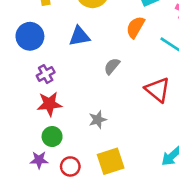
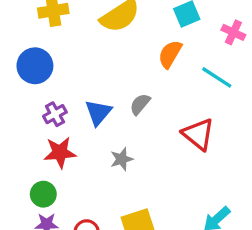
blue triangle: (79, 36) -> (98, 112), moved, turned -40
gray star: (98, 120) -> (122, 159), moved
green circle: (52, 137) -> (43, 194), moved

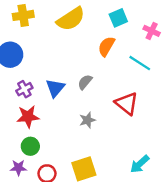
gray star: (122, 159) -> (87, 120), moved
green circle: (43, 194) -> (30, 146), moved

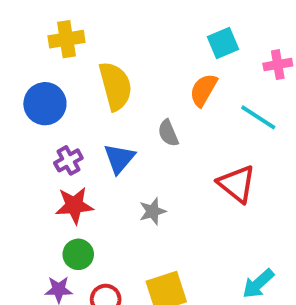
yellow semicircle: (71, 19) -> (115, 86), moved, turned -72
pink cross: (152, 31) -> (278, 65), turned -35
gray semicircle: (85, 82) -> (168, 133), moved, turned -63
gray star: (87, 120) -> (153, 211), moved

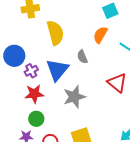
blue circle: (45, 104) -> (14, 56), moved
blue triangle: (119, 158) -> (57, 70), size x1.4
gray star: (153, 211) -> (74, 97), size x1.6

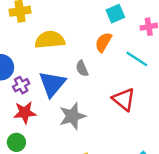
yellow semicircle: (55, 33) -> (50, 40), turned -80
green circle: (36, 119) -> (16, 142), moved

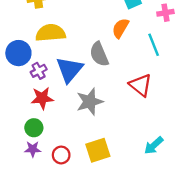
yellow semicircle: (50, 40) -> (50, 33), moved
cyan line: (137, 59) -> (154, 45), turned 35
gray semicircle: (82, 68) -> (99, 54), size x1.5

